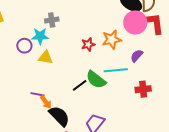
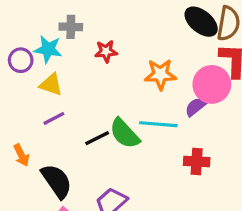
pink circle: (135, 22) -> (212, 84), moved
red star: (88, 44) -> (106, 51), moved
purple line: (37, 94) -> (54, 118), moved, turned -48
orange arrow: (46, 102) -> (21, 155), moved

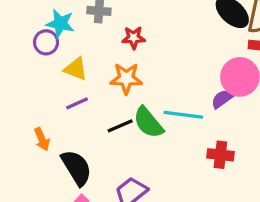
cyan star: (48, 49) -> (60, 23), moved
orange star: (160, 74) -> (126, 78), moved

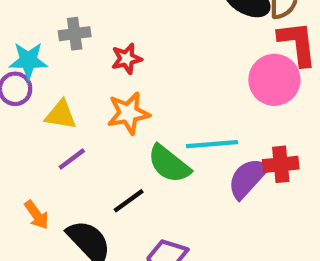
purple semicircle: (222, 99) -> (248, 178), moved, size x1.5
black line: (120, 126) -> (129, 201), moved
red cross: (220, 155) -> (281, 164), moved

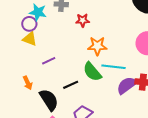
orange star: (128, 113) -> (97, 46), moved
yellow triangle: (61, 115) -> (30, 39), moved

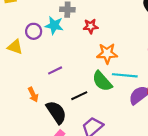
cyan star: (38, 12) -> (54, 25), moved
yellow triangle: (30, 39) -> (15, 47), moved

